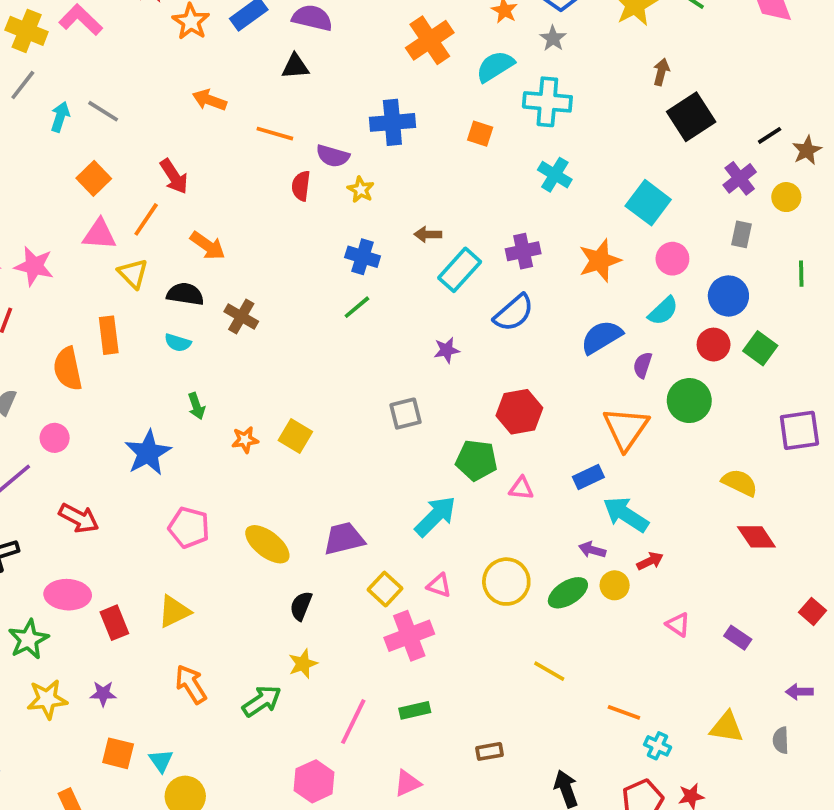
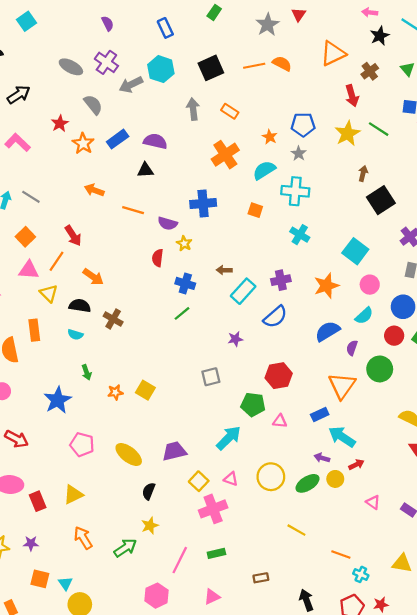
red semicircle: (301, 186) -> (158, 258), moved

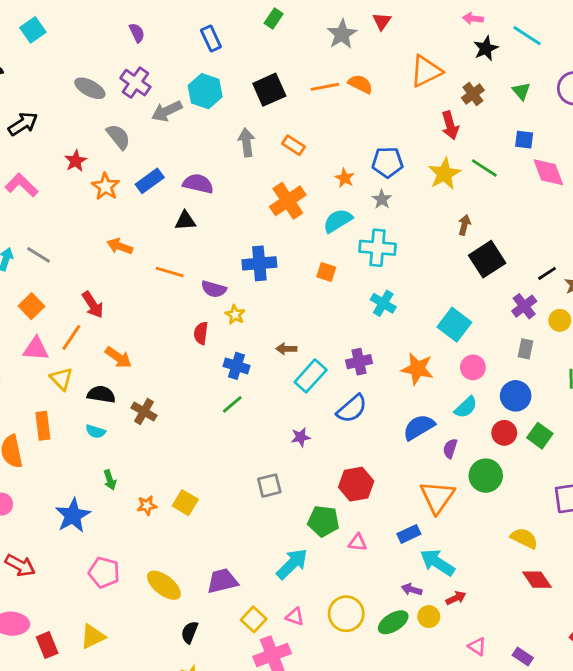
orange star: (326, 286) -> (417, 369), turned 30

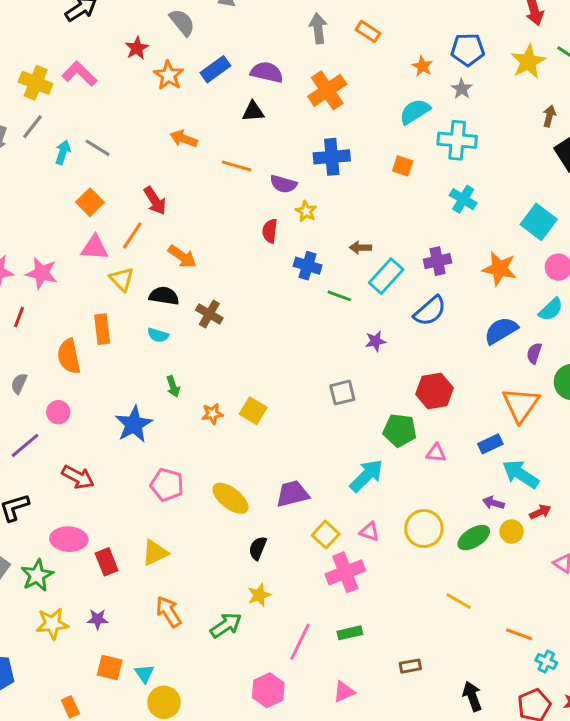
orange cross: (288, 201) -> (327, 90), moved
green line: (232, 404) -> (339, 296), moved, turned 60

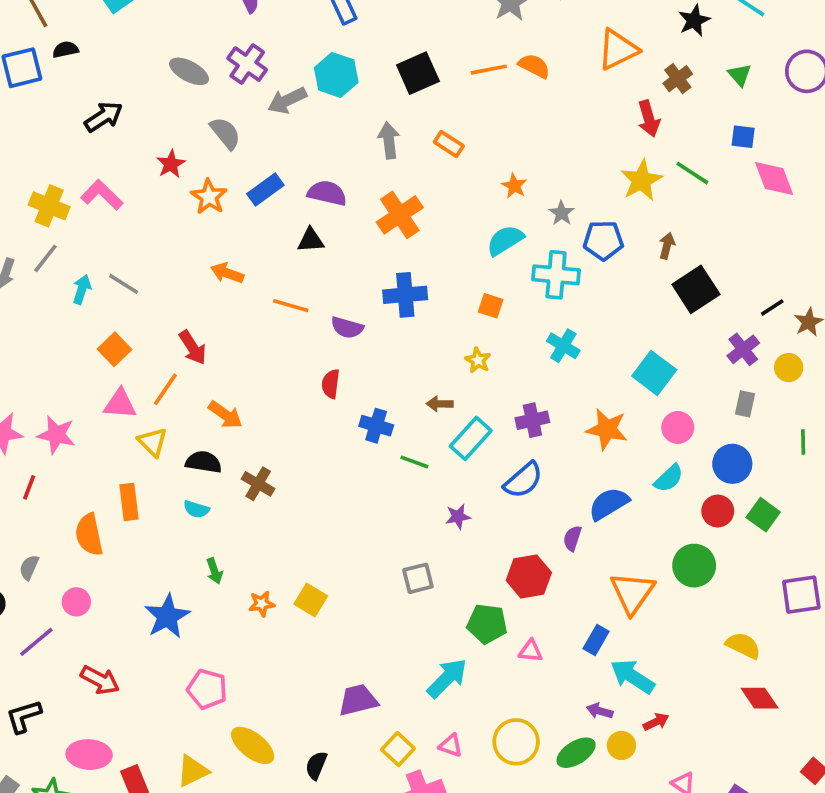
blue pentagon: (468, 50) -> (603, 240), moved
yellow star: (306, 211) -> (478, 360), moved
purple semicircle: (534, 353) -> (572, 538), moved
blue rectangle: (490, 444) -> (596, 640), turned -35
yellow ellipse: (230, 498) -> (253, 745), moved

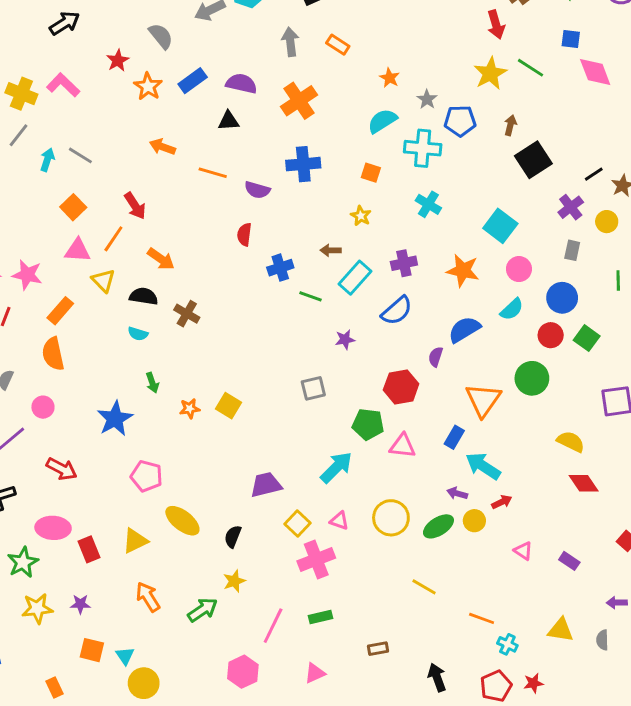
blue cross: (376, 426) -> (280, 268), turned -35
orange rectangle: (129, 502) -> (60, 311), moved, turned 48
pink triangle: (531, 651) -> (402, 446), size x1.4

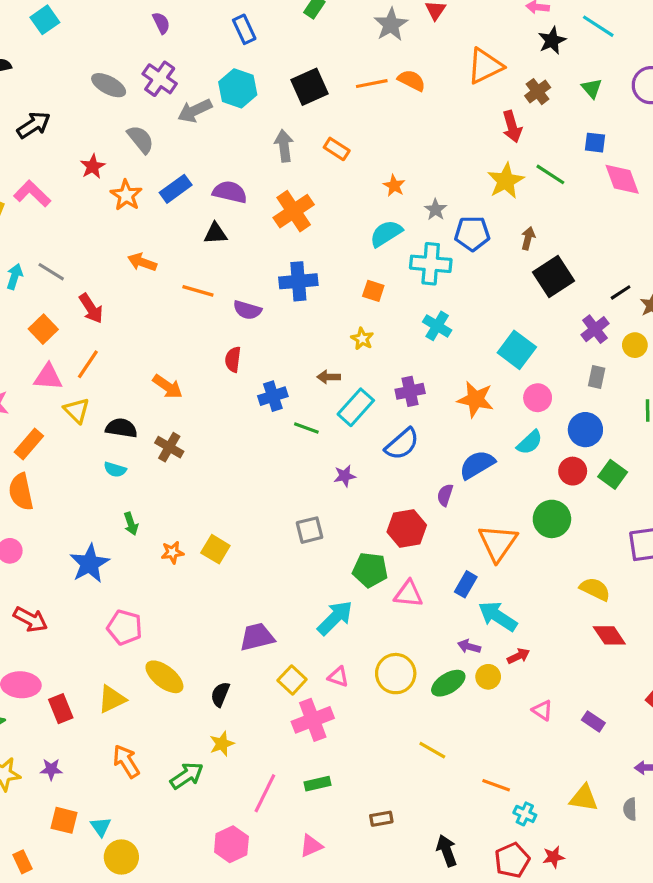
red arrow: (135, 206) -> (91, 308), moved
orange arrow: (161, 259) -> (168, 387), moved

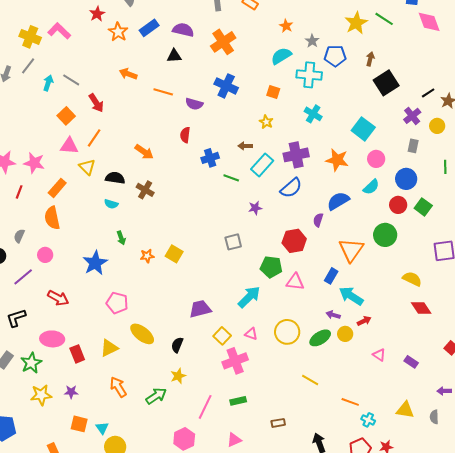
blue cross: (298, 281) -> (226, 86), turned 30
purple cross: (410, 391) -> (296, 155), size x1.4

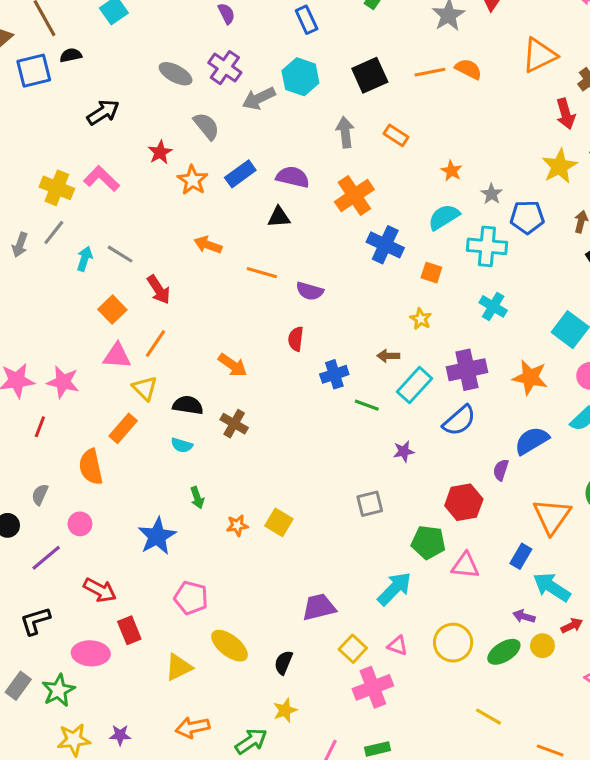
blue cross: (226, 86) -> (385, 245), moved
orange rectangle: (57, 188) -> (123, 428), moved
red rectangle: (77, 354) -> (129, 630), moved
orange arrow: (118, 387) -> (193, 727), turned -70

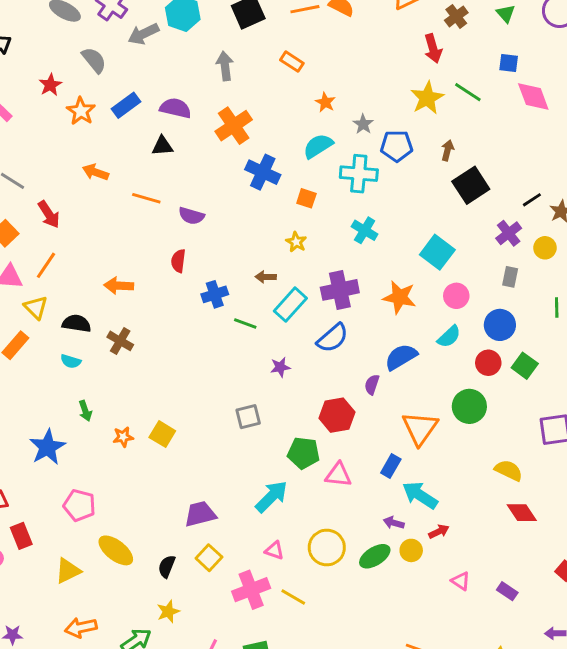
orange rectangle: (396, 135) -> (292, 62), moved
orange arrow: (233, 365) -> (119, 286), turned 148
yellow square: (353, 649) -> (209, 558), moved
yellow line: (489, 717) -> (293, 597), moved

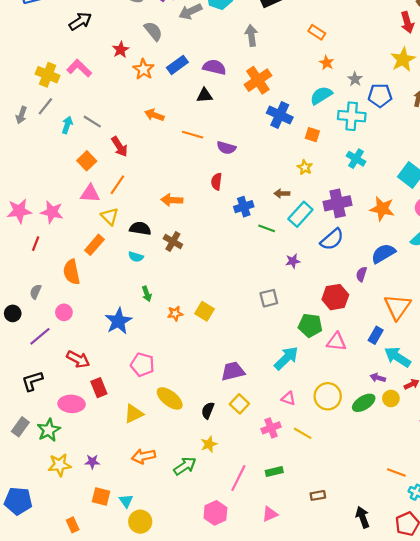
orange rectangle: (292, 62) -> (317, 32), moved
pink cross: (251, 590) -> (271, 428), size x0.7

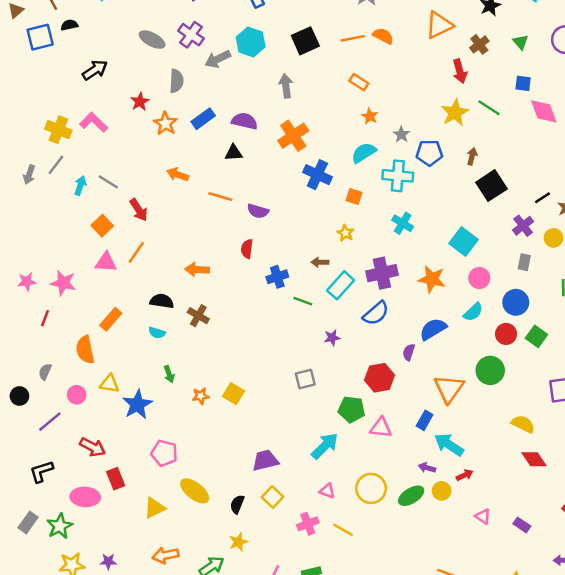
gray semicircle: (153, 31) -> (176, 81), turned 42
pink star: (19, 211) -> (27, 282), size x0.7
yellow triangle: (110, 216) -> (109, 384), moved, turned -36

